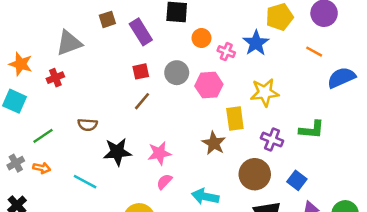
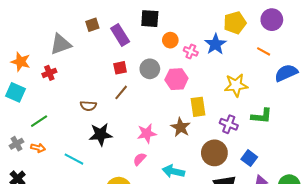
yellow star: (265, 92) -> (236, 85), moved
brown semicircle: (88, 125) -> (88, 106), moved
pink star: (159, 153) -> (147, 133), moved

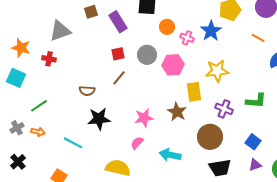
red cross: (49, 73) -> (49, 59), turned 32
yellow star: (236, 85) -> (217, 71), moved
blue square: (249, 158) -> (253, 142), moved

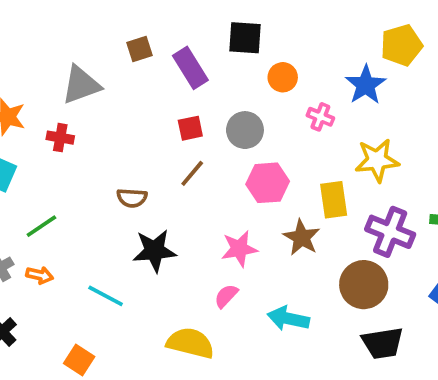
pink cross: (187, 38) -> (320, 117), moved
pink hexagon: (173, 65) -> (268, 183), moved
purple cross: (224, 109) -> (390, 232), size x1.4

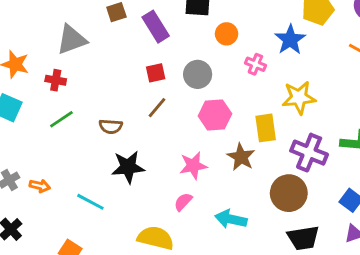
green line: (41, 226) -> (61, 119), moved

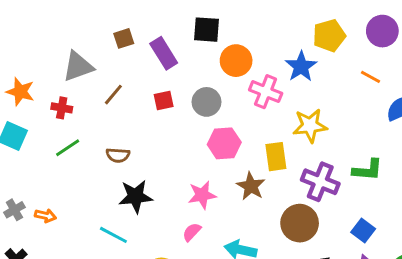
orange circle: (227, 34) -> (236, 61), size x1.4
pink cross: (255, 64) -> (266, 92), size x1.5
brown line: (157, 108) -> (113, 95), moved
cyan line: (90, 202) -> (113, 235), moved

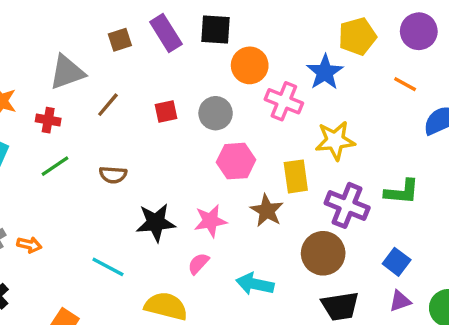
purple rectangle: (164, 53) -> (166, 33), moved
black star: (136, 197) -> (156, 223), moved

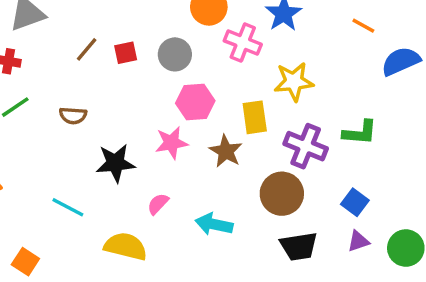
brown line: (108, 105) -> (87, 49), moved
pink star: (210, 221) -> (171, 143), moved

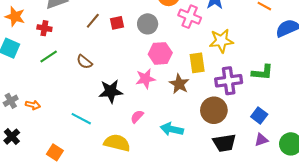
brown semicircle: (73, 116) -> (84, 62), turned 35
purple cross: (306, 146) -> (229, 81), turned -30

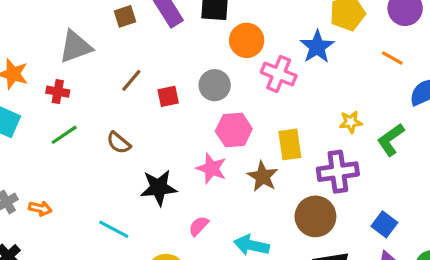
red square: (117, 23) -> (168, 96), moved
yellow star: (221, 41) -> (351, 122), moved, size x0.6
green L-shape: (262, 72) -> (391, 140), moved, turned 140
pink star: (145, 79) -> (211, 168), turned 30

